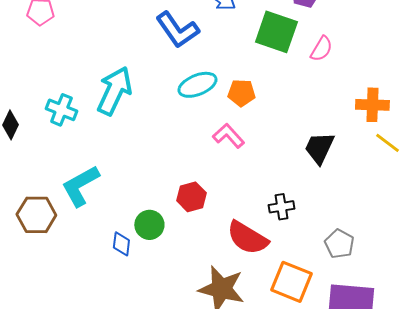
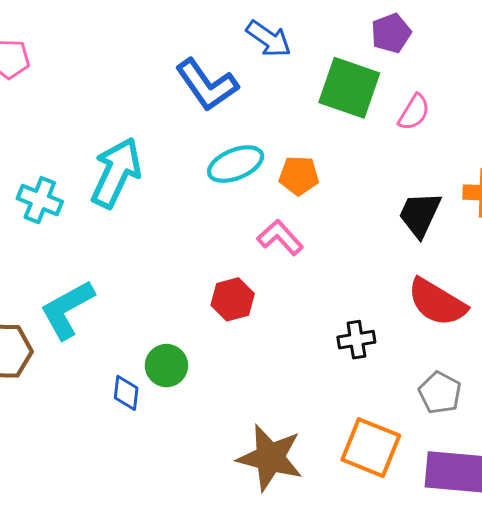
black trapezoid: (319, 148) -> (420, 214), moved
red hexagon: (191, 197) -> (233, 299), moved
red semicircle: (247, 238) -> (437, 302), moved

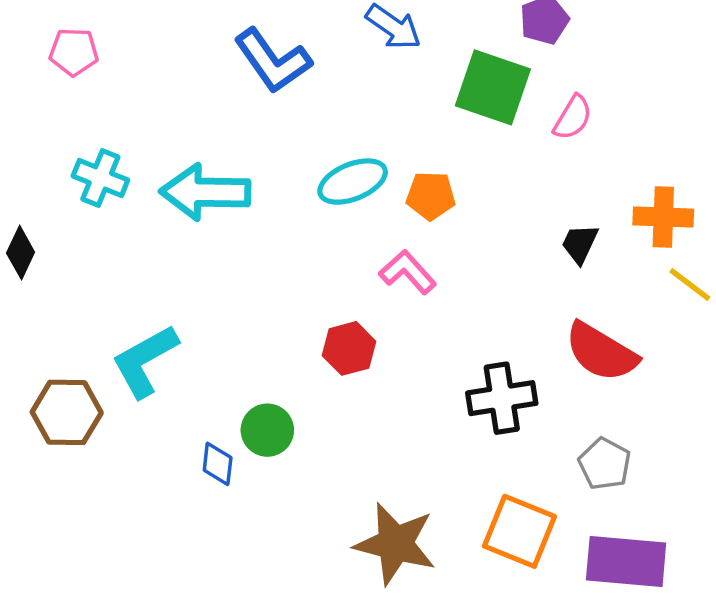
blue L-shape: (207, 85) -> (273, 61), moved
cyan arrow: (116, 173) -> (205, 192), turned -114
cyan cross: (40, 200) -> (100, 178), moved
black trapezoid: (420, 214) -> (580, 244), size x0.7
black cross: (356, 340) -> (502, 398), size x1.5

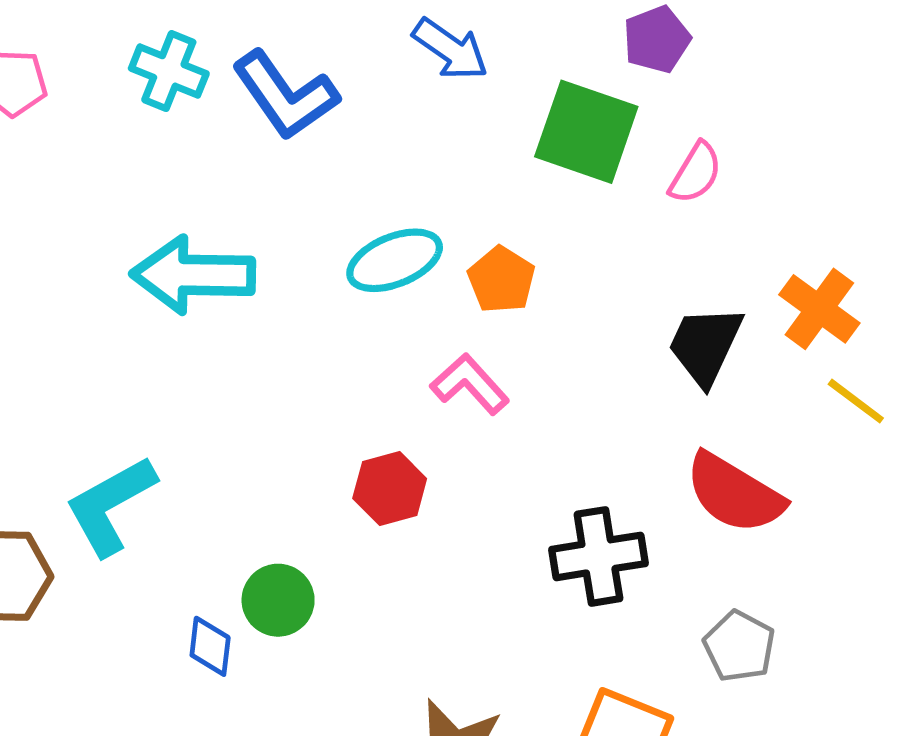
cyan cross: (100, 178) -> (169, 71), moved
orange pentagon: (431, 196) -> (501, 280), turned 30
orange cross: (663, 217) -> (819, 309), turned 34
black trapezoid: (580, 244) -> (705, 345), size x1.5

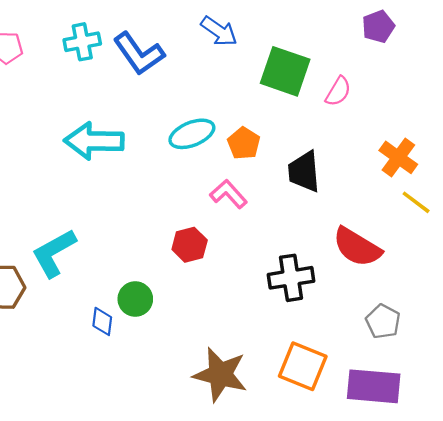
purple pentagon: (657, 39) -> (378, 27), moved
cyan cross: (169, 71) -> (82, 42), turned -33
black trapezoid: (705, 345) -> (304, 172), moved, turned -30
gray pentagon: (739, 646) -> (383, 321), moved

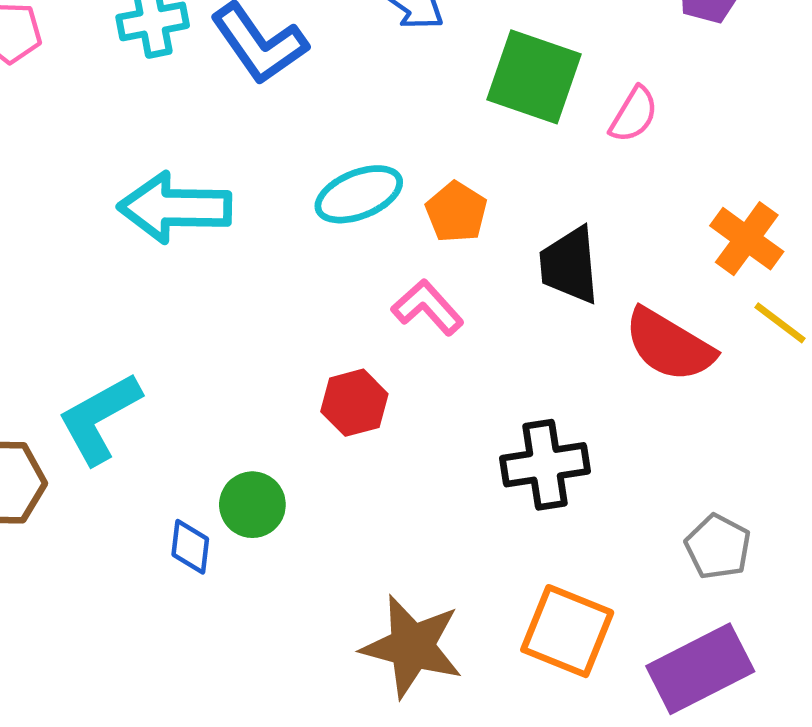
red semicircle: (357, 247) -> (669, 345), moved
purple rectangle: (374, 386) -> (700, 669), turned -32

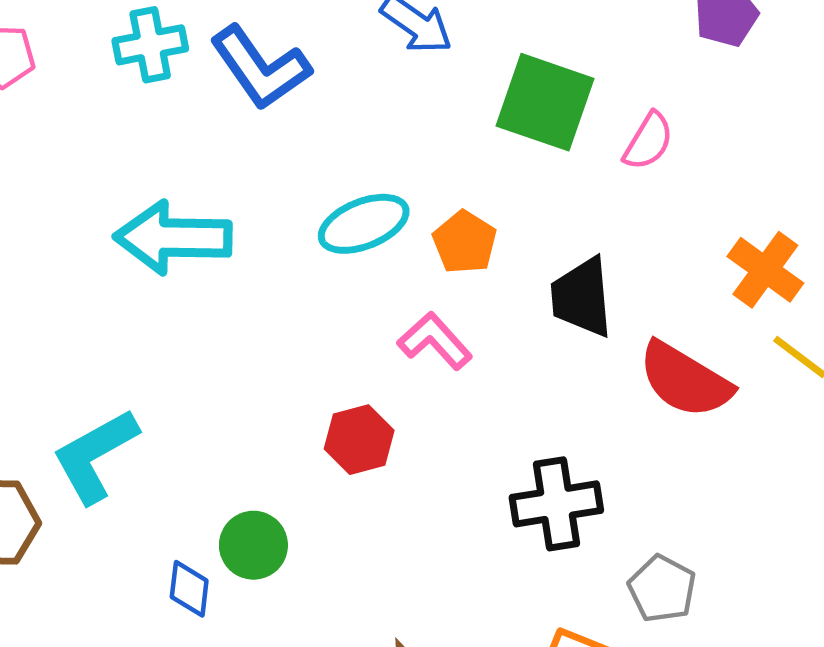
gray pentagon: (718, 547) -> (662, 589), moved

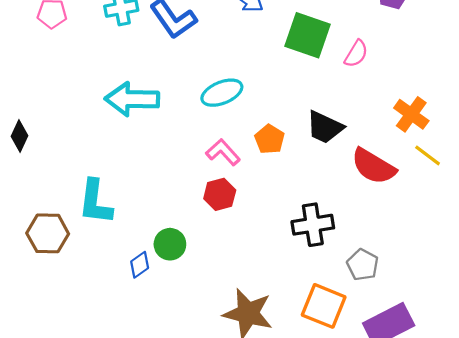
orange pentagon: (465, 242) -> (270, 139), moved
black trapezoid: (582, 297) -> (325, 127), turned -60
pink L-shape: (435, 341) -> (223, 152), moved
cyan L-shape: (95, 456) -> (95, 202), turned -54
blue diamond: (189, 589) -> (140, 265), turned 48

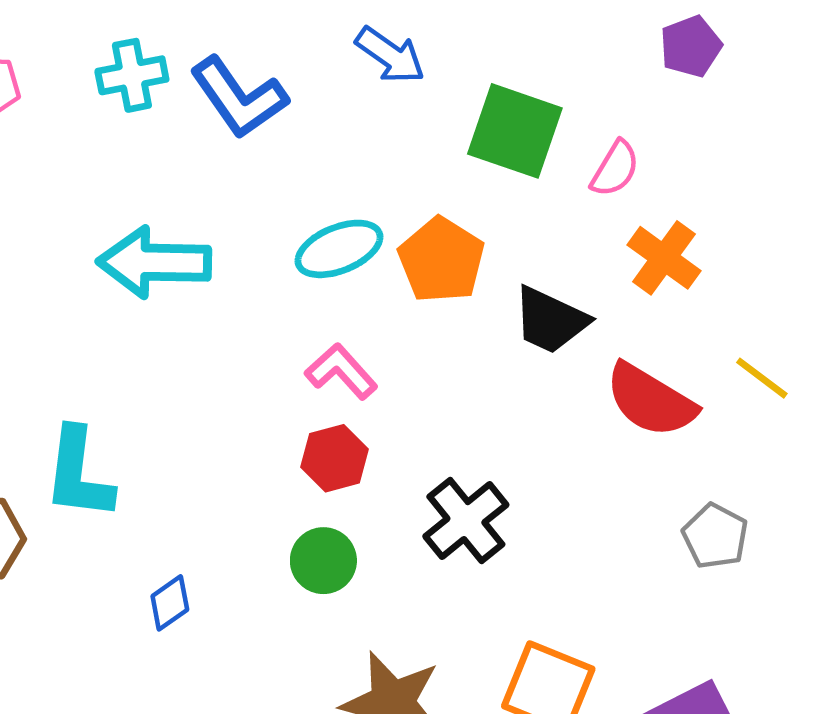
orange cross: (411, 114) -> (664, 258), moved
orange pentagon: (270, 139) -> (441, 260), moved, size x1.4
black cross: (313, 225) -> (466, 521), moved, turned -30
green circle: (170, 244) -> (323, 561), moved
gray pentagon: (363, 265) -> (715, 536), moved

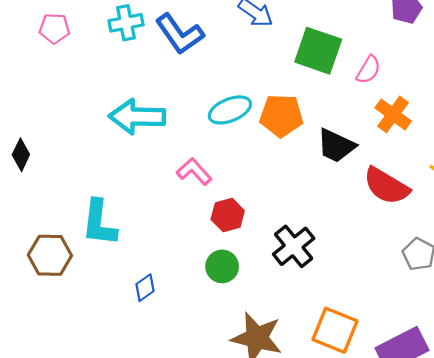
orange pentagon: (441, 260) -> (281, 116), turned -30
pink L-shape: (341, 371) -> (194, 171), moved

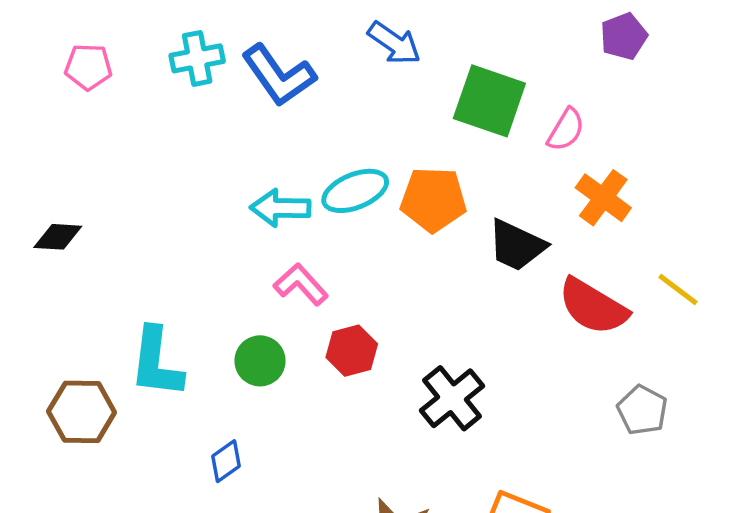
cyan arrow: (137, 117) -> (280, 208), moved, size x0.7
black diamond: (21, 155) -> (58, 237), moved, turned 68
green circle: (222, 266) -> (260, 361), moved

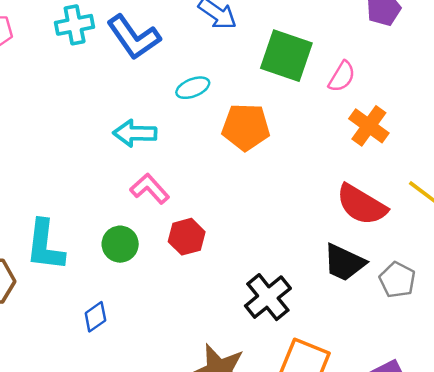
cyan ellipse: (355, 191) -> (193, 88), moved, size x0.7
black trapezoid: (517, 245) -> (344, 263), moved
black cross: (452, 398) -> (268, 297), moved

